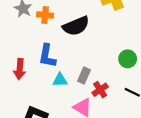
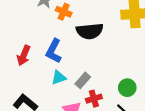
green circle: (128, 59) -> (127, 88), moved
cyan triangle: (60, 80) -> (59, 78), turned -35

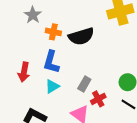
orange cross: (64, 12) -> (53, 32), moved
cyan triangle: (59, 78) -> (52, 86), moved

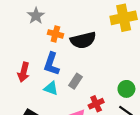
gray rectangle: (84, 84) -> (76, 81), moved
cyan triangle: (52, 86) -> (51, 88), turned 48

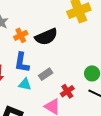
orange cross: (55, 34) -> (21, 35), turned -32
gray rectangle: (76, 81) -> (46, 74), turned 32

